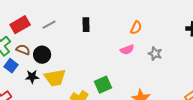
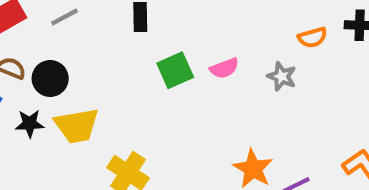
orange semicircle: (136, 28) -> (312, 37), moved, turned 48
green square: (103, 85) -> (175, 70), moved

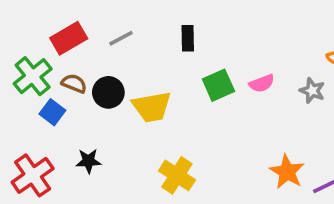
black star: (30, 124) -> (89, 161), moved
yellow trapezoid: (77, 126) -> (152, 107), moved

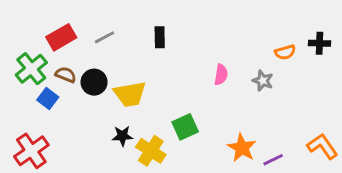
pink semicircle: (262, 83) -> (221, 75), turned -60
green square: (218, 85) -> (185, 127), moved
black star: (89, 161) -> (122, 136), moved

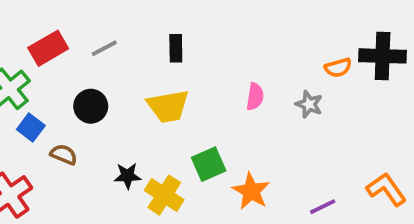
black cross: (319, 43) -> (383, 56), size x1.6
brown semicircle: (66, 75) -> (64, 155), moved
yellow trapezoid: (130, 94) -> (168, 106), moved
orange star: (242, 148) -> (251, 191), moved

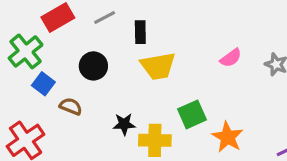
black rectangle: (176, 48) -> (140, 32), moved
pink semicircle: (255, 97) -> (231, 58), turned 45
yellow cross: (164, 195) -> (155, 140), turned -32

